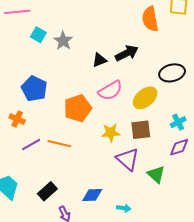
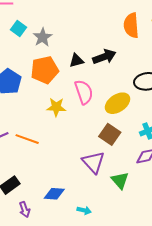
pink semicircle: (110, 91) -> (84, 92), turned -85
orange pentagon: (78, 108) -> (45, 70), moved
brown square: (141, 130) -> (110, 134), turned 35
yellow star: (111, 133) -> (56, 107), moved

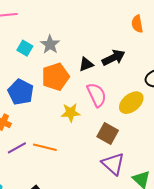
orange semicircle: (131, 25) -> (137, 24), size x0.7
cyan square: (19, 29) -> (25, 48), moved
brown square: (110, 134) -> (108, 133), moved

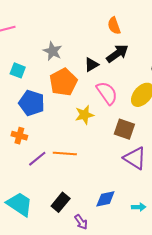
orange semicircle: (137, 24) -> (114, 26), moved
cyan square: (25, 48) -> (18, 70), moved

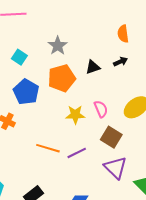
black arrow: (117, 53) -> (120, 62), size x0.6
pink semicircle: (107, 93) -> (101, 109), moved, size x0.7
purple line: (37, 159) -> (77, 153), moved

